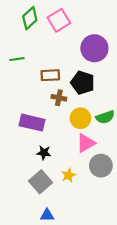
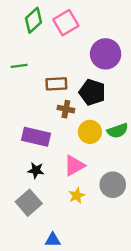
pink triangle: (86, 143) -> (74, 166), moved
black star: (44, 153) -> (36, 170), moved
gray square: (41, 182) -> (29, 203), moved

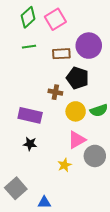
green line: (19, 66) -> (29, 47), moved
brown rectangle: (56, 84) -> (61, 54), moved
pink triangle: (74, 166) -> (77, 140), moved
gray square: (29, 203) -> (16, 188), moved

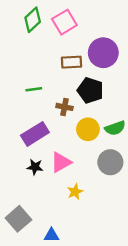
green line: (29, 47) -> (34, 89), moved
purple rectangle: (30, 115) -> (35, 134), turned -45
pink triangle: (77, 140) -> (61, 162), moved
gray circle: (95, 156) -> (110, 162), moved

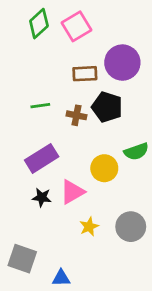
brown cross: (64, 107) -> (76, 115), moved
yellow circle: (88, 129) -> (104, 168), moved
gray circle: (110, 162) -> (131, 227), moved
gray square: (18, 219) -> (22, 259), turned -30

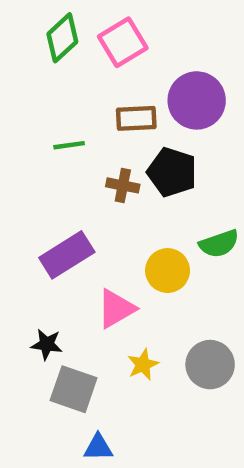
green line: (40, 106) -> (69, 145), moved
black star: (42, 197) -> (47, 344), moved
gray square: (22, 259) -> (74, 389), moved

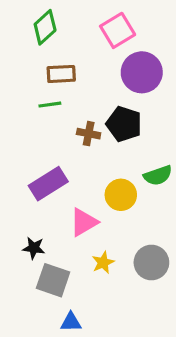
pink square: (123, 42) -> (118, 30), moved
brown rectangle: (136, 118) -> (61, 74), moved

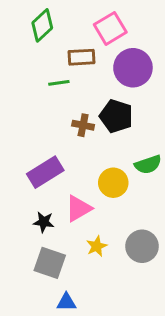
brown rectangle: (61, 74) -> (82, 57), moved
green line: (50, 105) -> (59, 83), moved
black star: (34, 248) -> (44, 222), moved

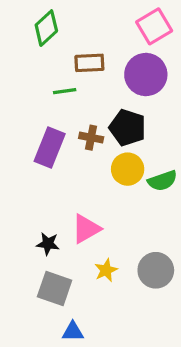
pink square: (110, 28) -> (154, 26), moved
purple rectangle: (45, 172) -> (50, 148), moved, turned -36
yellow circle: (113, 183) -> (128, 169), moved

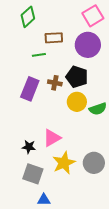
yellow star: (106, 270) -> (64, 163), size x1.6

